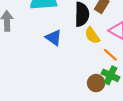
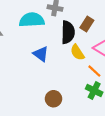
brown circle: (96, 83) -> (54, 99), moved

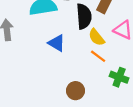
orange line: (94, 71) -> (98, 56), moved

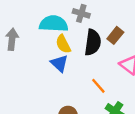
yellow semicircle: (97, 37) -> (63, 44), moved

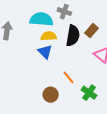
yellow semicircle: (63, 44) -> (49, 36), turned 112
orange line: (98, 86) -> (68, 77), moved

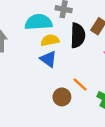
brown circle: (51, 95) -> (62, 97), moved

